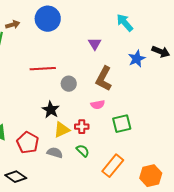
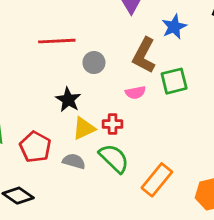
blue star: (137, 59) -> (174, 27), moved
green square: (122, 124) -> (174, 81), moved
green semicircle: (83, 151) -> (114, 158), size x1.6

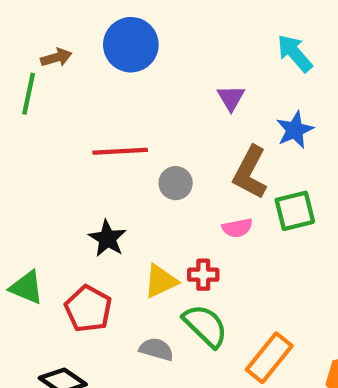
black star: (68, 100) -> (107, 238), moved
gray semicircle: (74, 161) -> (156, 349), moved

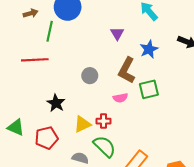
green line: (29, 94) -> (50, 31), moved
red line: (120, 151) -> (35, 60), moved
red pentagon: (88, 309) -> (46, 138), turned 30

